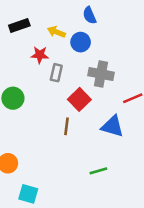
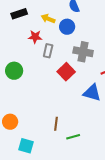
brown line: (67, 126) -> (56, 124), moved
green line: (98, 171) -> (73, 137), moved

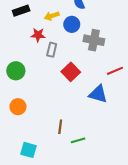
yellow arrow: (48, 19) -> (52, 16), turned -40
gray cross: (83, 52) -> (94, 40), moved
orange circle: (10, 122) -> (18, 107), moved

